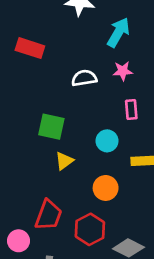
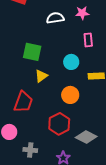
red trapezoid: (48, 215) -> (23, 102), moved

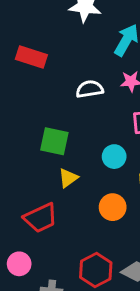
red trapezoid: (23, 102) -> (41, 218), turned 45
red hexagon: (59, 124) -> (96, 270), moved

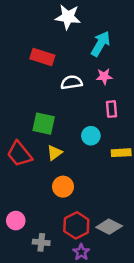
red rectangle: (31, 57) -> (42, 57), moved
orange circle: (113, 207) -> (63, 187), moved
red trapezoid: (41, 218) -> (19, 154), moved, turned 76

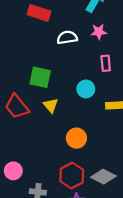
yellow triangle: (55, 153) -> (51, 105), turned -35
orange circle: (63, 187) -> (76, 138), moved

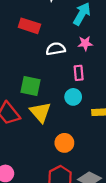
pink rectangle: (106, 63) -> (79, 73), moved
yellow triangle: (51, 105) -> (40, 112), size x1.5

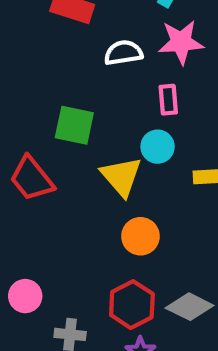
pink star: (85, 43) -> (181, 42), size x1.5
yellow triangle: (40, 112) -> (121, 177), moved

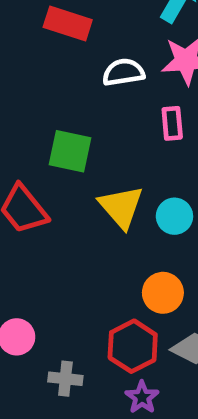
cyan circle: (158, 147) -> (174, 216), moved
orange circle: (140, 236) -> (163, 293), moved

